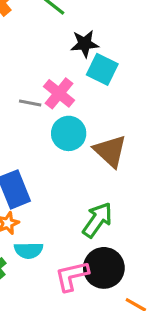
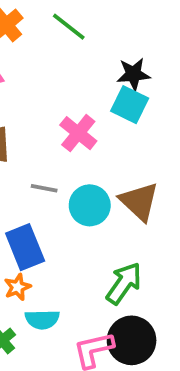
black star: (85, 44) -> (133, 74), moved
gray line: (30, 103) -> (44, 188), moved
cyan circle: (69, 133) -> (90, 205), moved

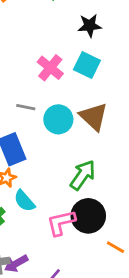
cyan square: (130, 105) -> (87, 65), moved
cyan semicircle: (42, 319) -> (24, 201), turned 50

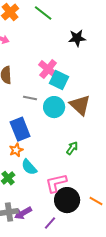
cyan square: (87, 65) -> (59, 80), moved
green arrow: (83, 175) -> (72, 148), size x0.6
black circle: (88, 216) -> (67, 200), moved

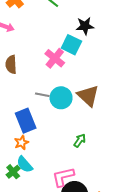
cyan square: (59, 80) -> (71, 45), moved
gray line: (30, 98) -> (42, 95), moved
cyan semicircle: (29, 167) -> (25, 164), moved

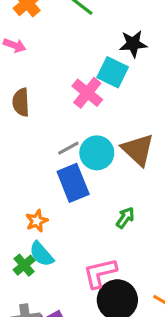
gray line: (42, 95) -> (68, 148), turned -40
blue rectangle: (26, 121) -> (73, 183), moved

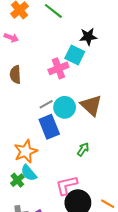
pink cross: (87, 93) -> (58, 68), turned 30
orange star: (37, 221) -> (26, 151), size x1.6

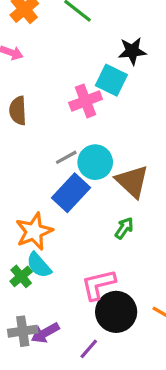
brown triangle: (91, 105) -> (132, 181), moved
blue rectangle: (49, 127) -> (71, 193), turned 65

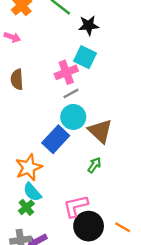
black star: (132, 51) -> (89, 25), moved
gray line: (66, 157) -> (71, 93), moved
green cross: (21, 276) -> (26, 207), moved

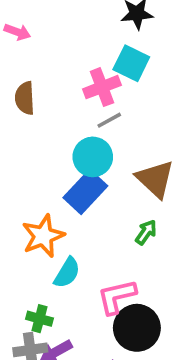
cyan circle: (73, 117) -> (93, 157), moved
cyan semicircle: (32, 192) -> (67, 273), moved, turned -108
green cross: (26, 207) -> (39, 319), moved, turned -35

